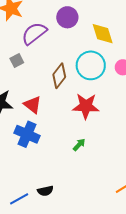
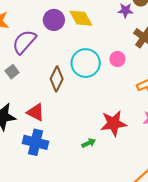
yellow diamond: (103, 34) -> (81, 18), moved
red star: (86, 106) -> (113, 123), moved
green arrow: (79, 145) -> (89, 143), turned 32

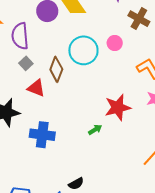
purple semicircle: (24, 42) -> (20, 36), turned -40
gray square: (12, 72) -> (26, 63), moved
red triangle: (36, 112) -> (36, 88), moved

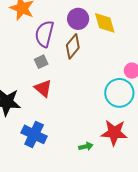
cyan circle: (83, 50) -> (119, 93), moved
brown diamond: (56, 69) -> (73, 46), moved

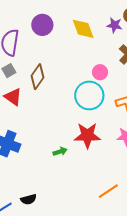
yellow diamond: (105, 23) -> (83, 29), moved
brown diamond: (73, 46) -> (38, 77), moved

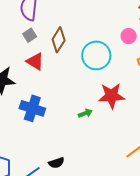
pink circle: (100, 72) -> (129, 36), moved
cyan circle: (89, 95) -> (96, 55), moved

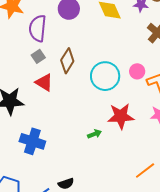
pink circle: (129, 36) -> (137, 71), moved
blue cross: (32, 108) -> (32, 141), moved

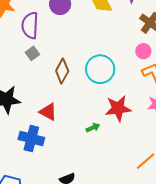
brown diamond: (67, 61) -> (62, 71), moved
pink circle: (137, 71) -> (143, 51), moved
red triangle: (44, 82) -> (48, 112), moved

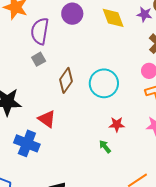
red star: (118, 108) -> (117, 124), size x0.6
green arrow: (93, 128) -> (105, 147), moved, turned -112

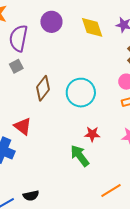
green arrow: (105, 147) -> (80, 156), size x1.6

